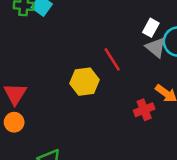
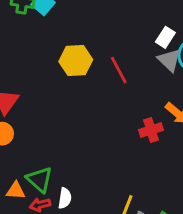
yellow hexagon: (85, 82) -> (76, 61), moved

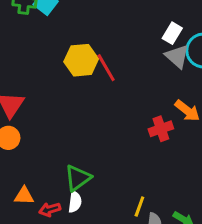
red line: (119, 70) -> (106, 68), moved
green triangle: (40, 179) -> (78, 178), moved, turned 44

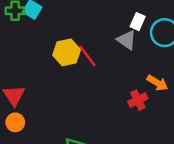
gray triangle: (177, 56) -> (127, 40), moved

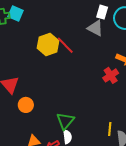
orange circle: (15, 122) -> (26, 105), moved

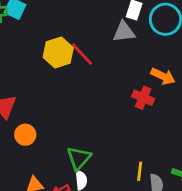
gray triangle: (95, 28) -> (124, 32), turned -36
red cross: (111, 75) -> (143, 98), turned -35

